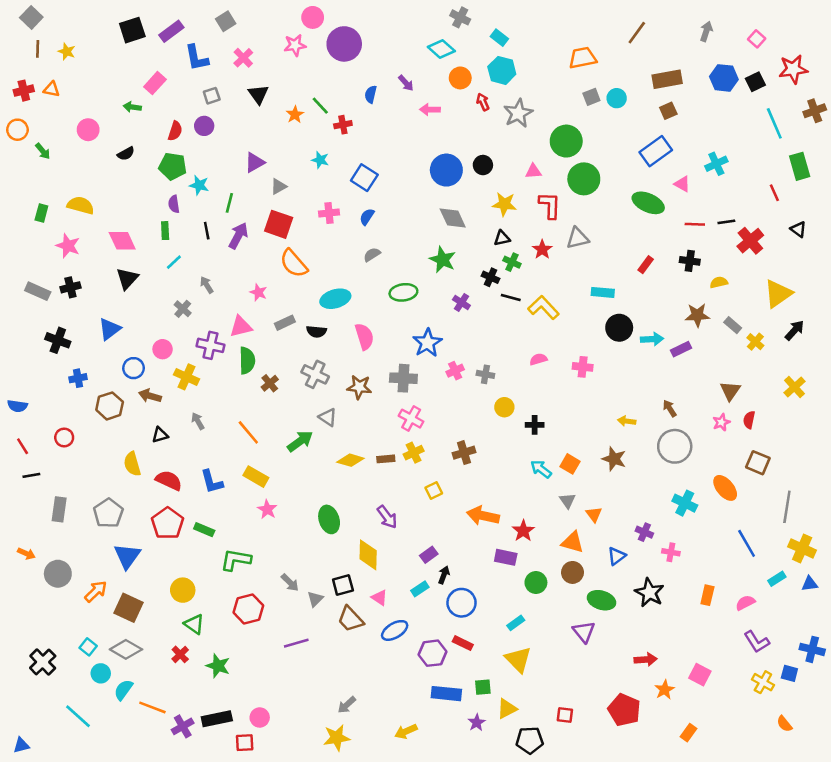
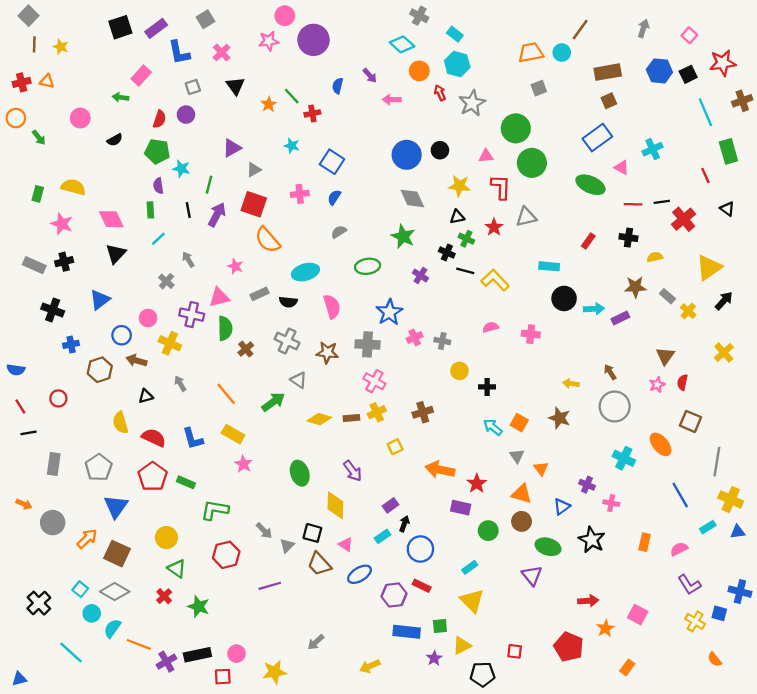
cyan circle: (617, 98) -> (562, 53), moved
black square: (343, 585) -> (312, 533), turned 30
yellow star: (337, 738) -> (274, 672), moved

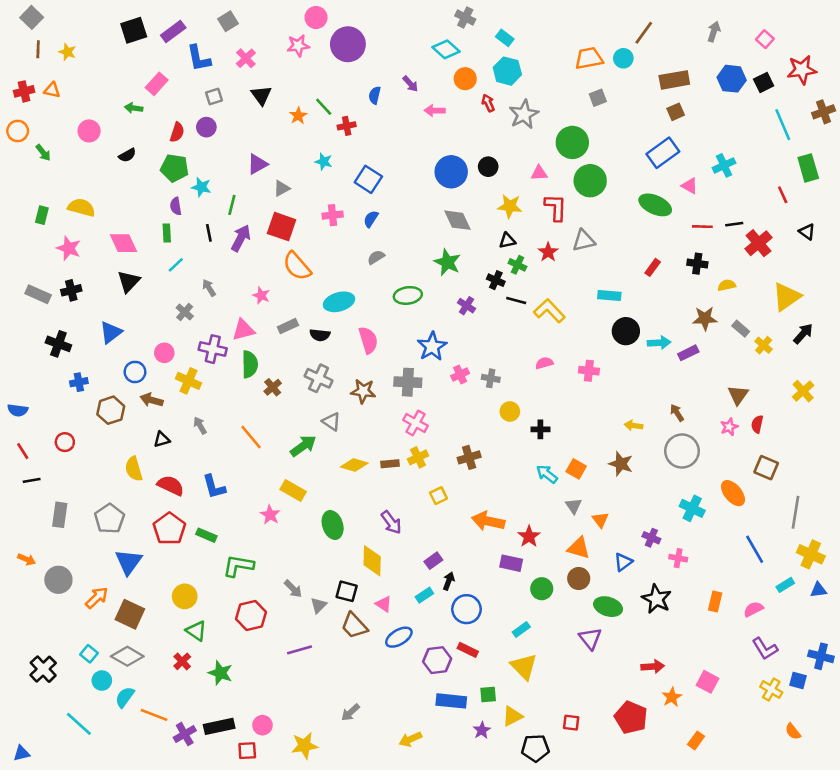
yellow rectangle: (233, 434) -> (293, 491), moved

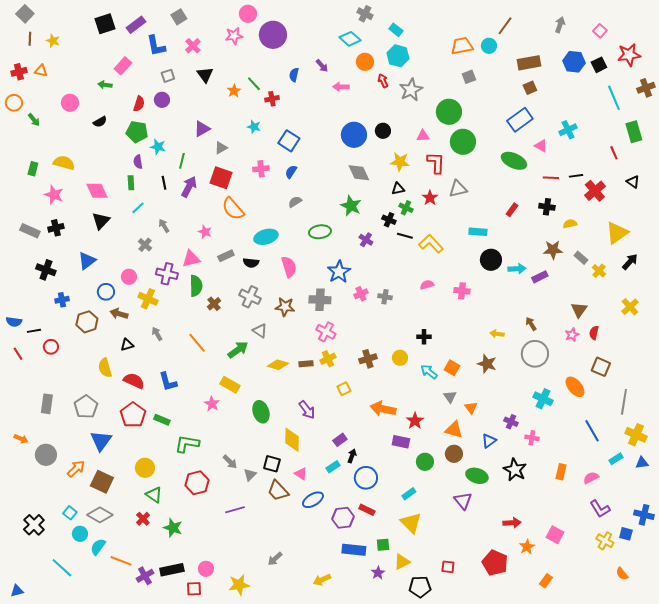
yellow circle: (510, 411) -> (400, 358), moved
black line: (32, 480) -> (34, 331), moved

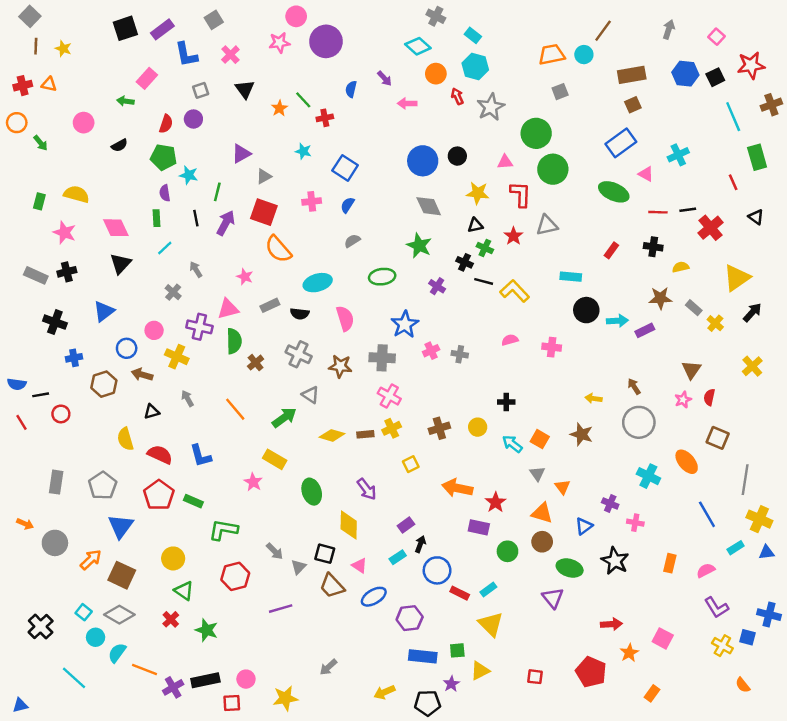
red rectangle: (367, 510) -> (460, 593), moved
black pentagon: (420, 587) -> (427, 703), moved

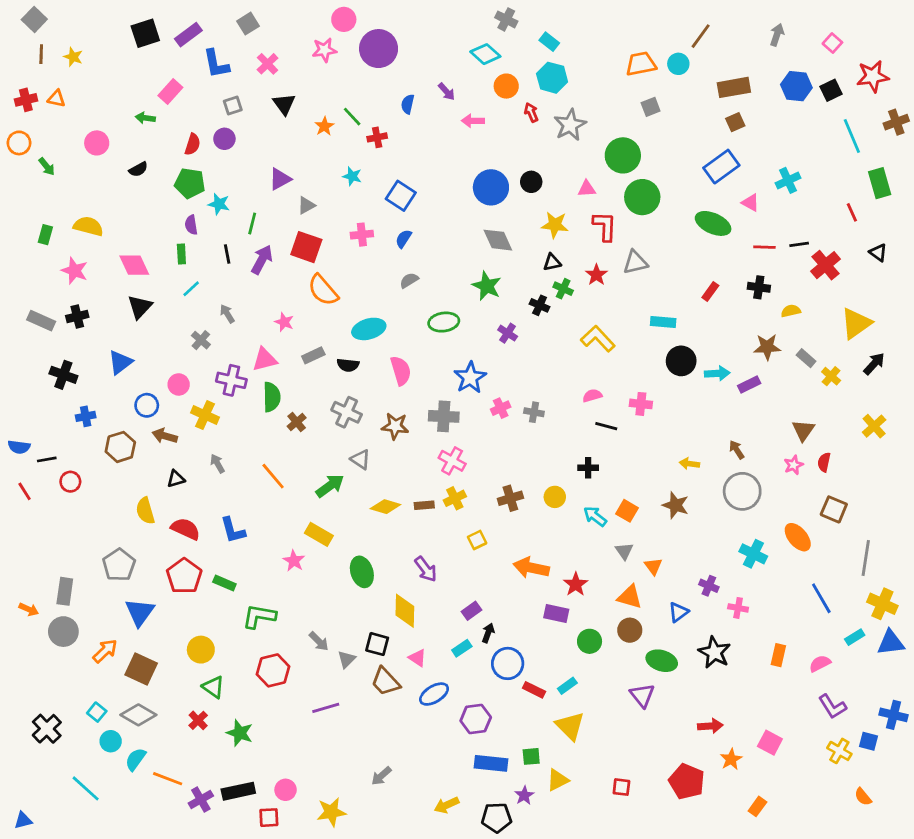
black line: (484, 281) -> (606, 426), moved
gray rectangle: (56, 482) -> (65, 591), moved
blue triangle: (767, 552) -> (891, 643), size x1.5

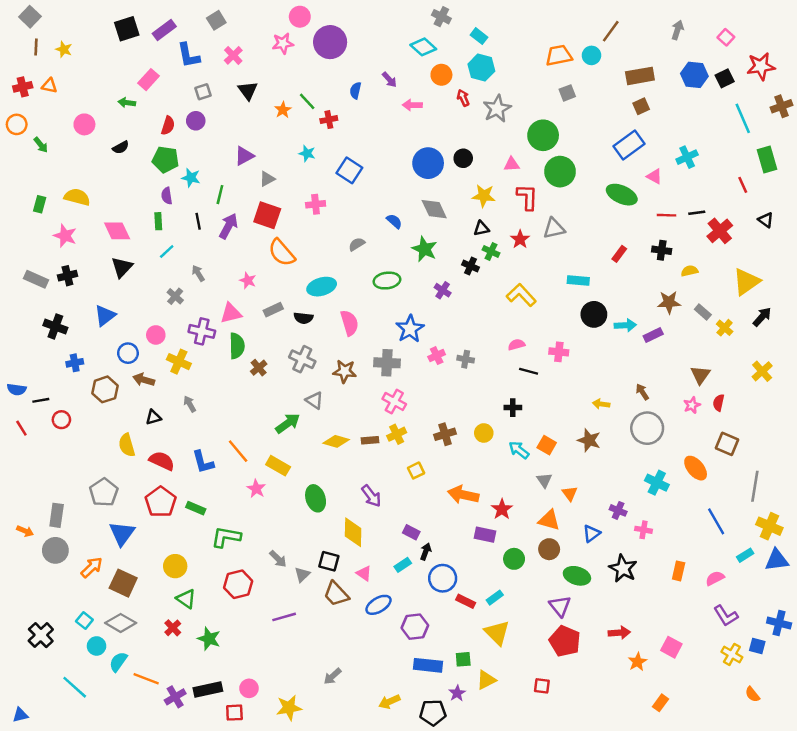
blue semicircle: (404, 239) -> (394, 221), moved, turned 98
orange line: (273, 476) -> (238, 451), moved
purple rectangle: (472, 611) -> (411, 532), turned 63
red pentagon: (687, 781) -> (565, 641), moved

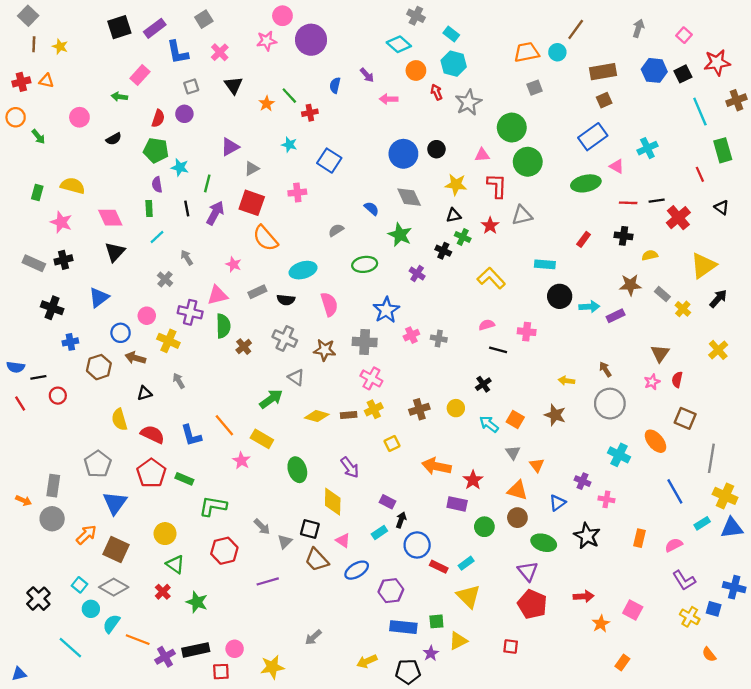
green ellipse: (622, 195) -> (586, 183), turned -36
black cross: (513, 408) -> (483, 384), turned -35

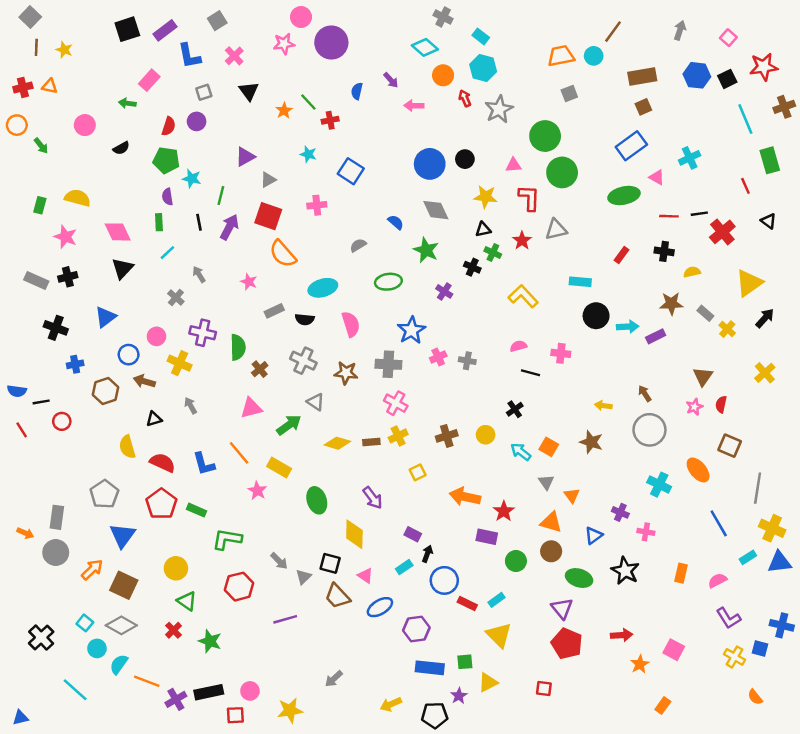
pink triangle: (217, 295) -> (251, 408), moved

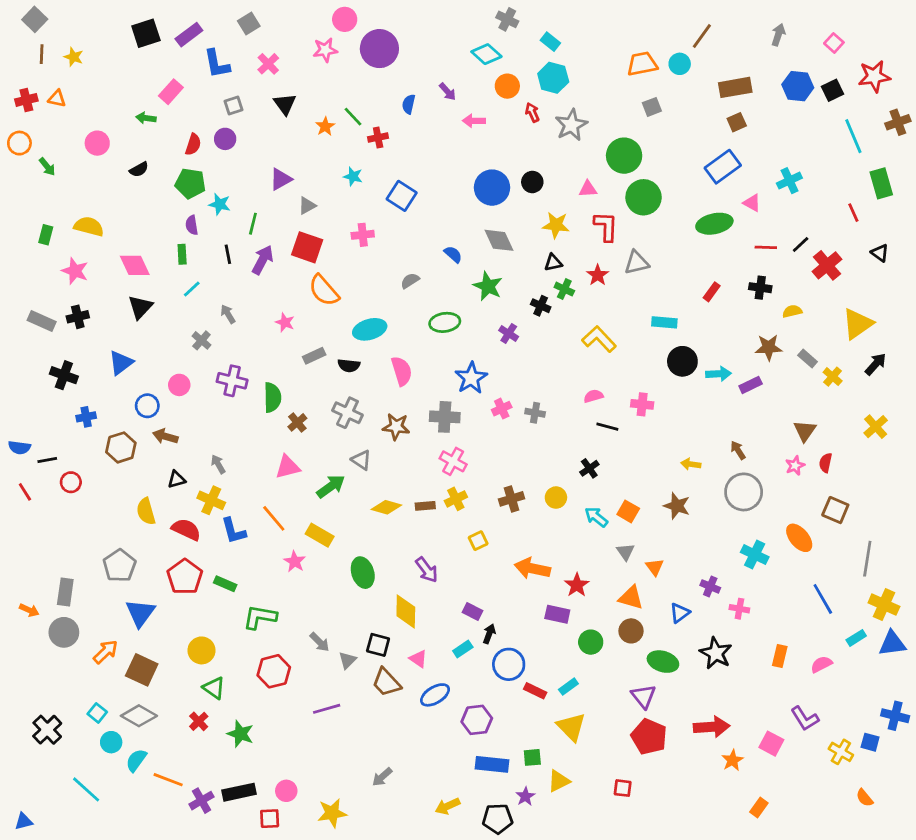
black line: (699, 214) -> (801, 245), turned -35
yellow cross: (180, 363) -> (211, 500), moved
purple L-shape: (728, 618) -> (805, 719), moved
red arrow: (622, 635) -> (712, 727), size x1.4

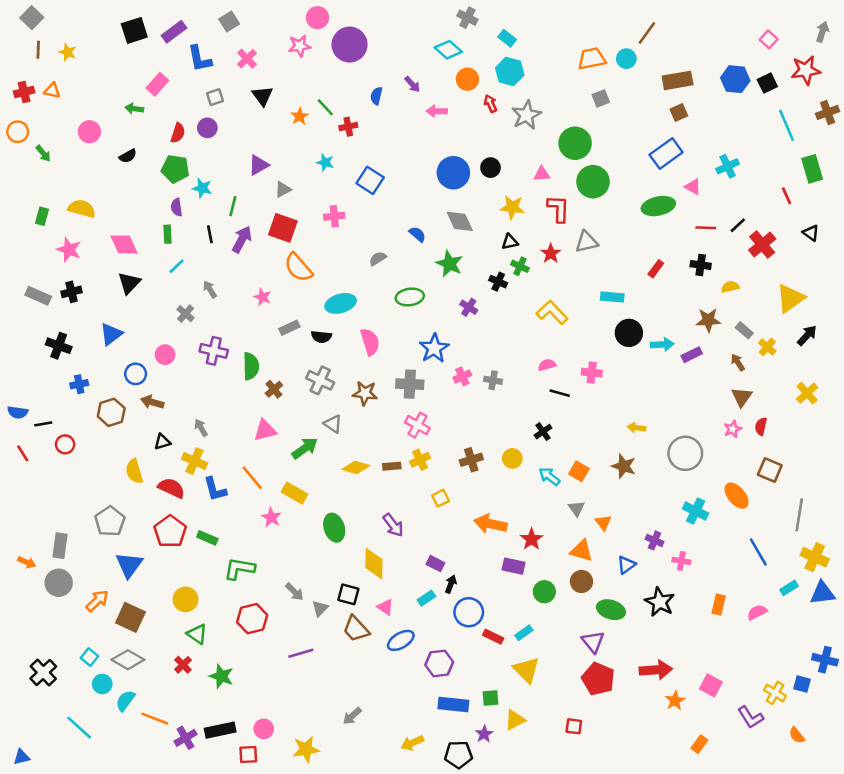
gray arrow: (778, 35) -> (822, 32), moved
brown arrow: (738, 450) -> (738, 362), moved
purple L-shape: (805, 719) -> (751, 717), moved

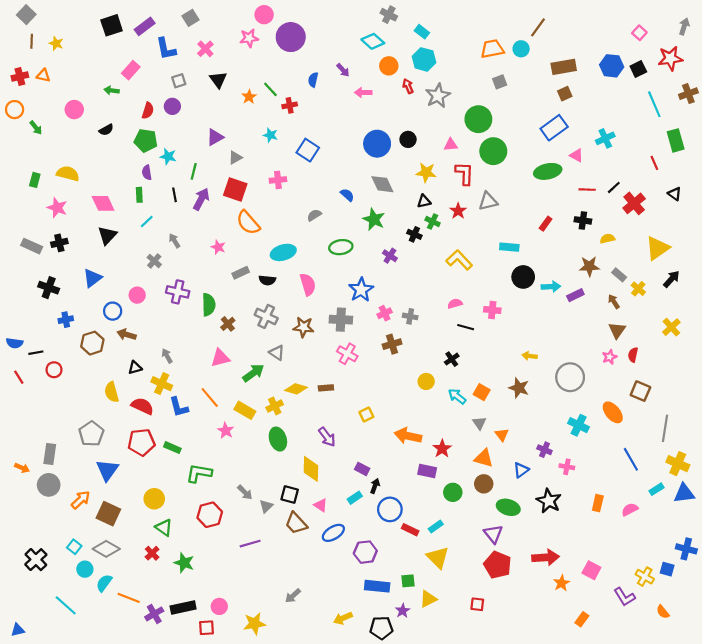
yellow cross: (420, 460) -> (275, 406), moved
brown cross: (471, 460) -> (392, 344), moved
red pentagon: (170, 532) -> (141, 442), turned 30

